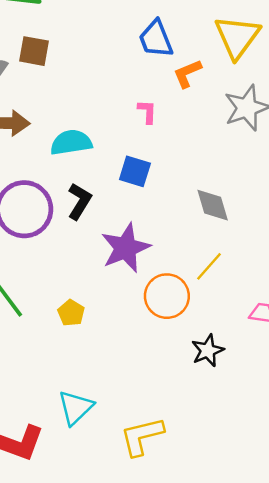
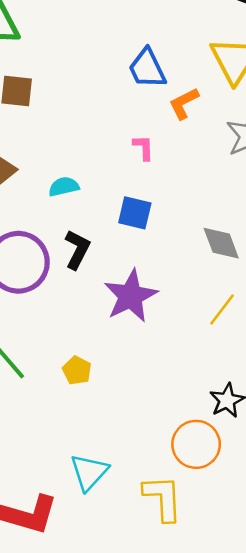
cyan semicircle: (71, 142) -> (64, 187), size x0.7
orange circle: (167, 296) -> (196, 444), moved
yellow L-shape: (142, 436) -> (163, 498), turned 105

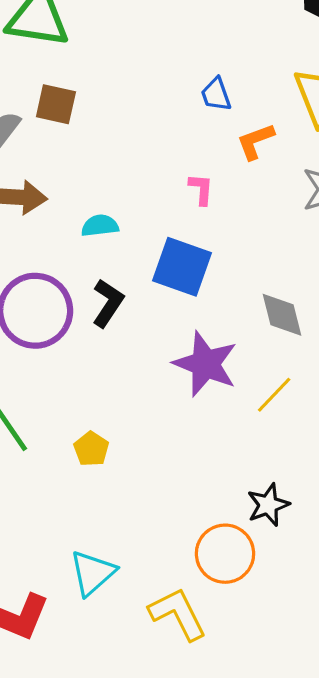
blue trapezoid: (147, 68) -> (216, 94), size x0.7
blue square: (135, 213) -> (182, 267), size x1.4
purple star: (131, 296) -> (205, 364), moved, turned -30
yellow L-shape: (163, 498) -> (178, 614), turned -30

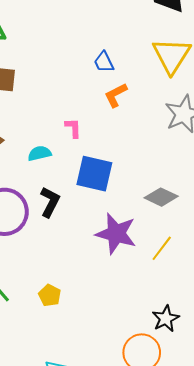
orange L-shape: (255, 141) -> (116, 95), moved
pink L-shape: (201, 189) -> (73, 128), moved
gray diamond: (282, 315) -> (161, 197), turned -44

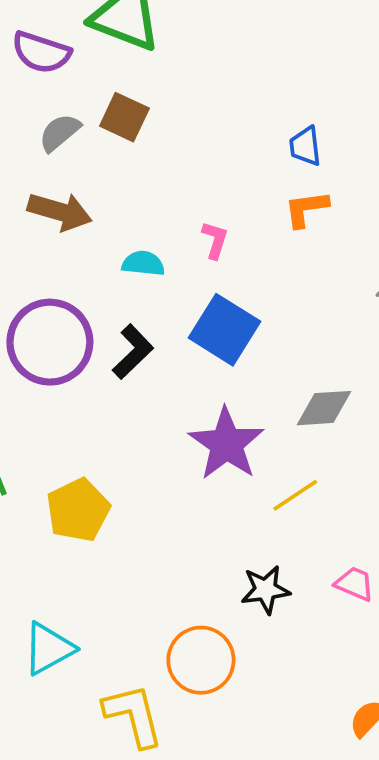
gray diamond: (161, 197) -> (324, 408), turned -48
yellow pentagon: (50, 295) -> (78, 510), size x1.6
black star: (166, 319) -> (265, 590), moved

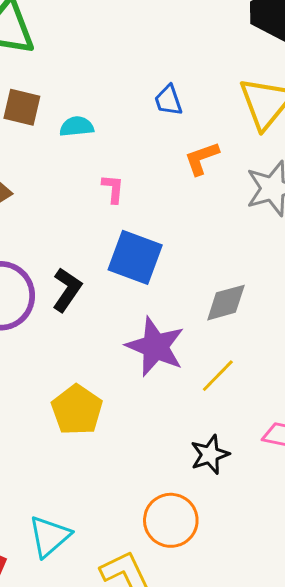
orange L-shape: (306, 209) -> (202, 158), moved
cyan semicircle: (143, 263) -> (77, 126), moved
yellow pentagon: (78, 510) -> (77, 410), moved

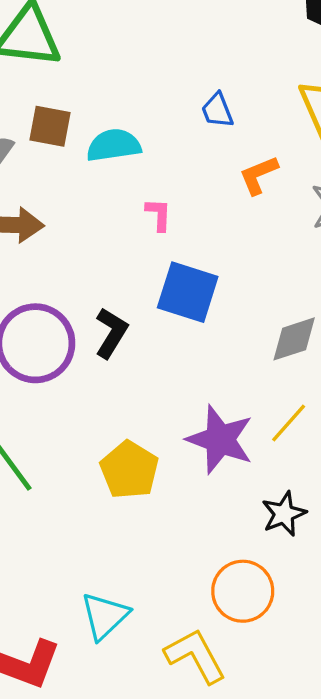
cyan semicircle: (77, 126) -> (114, 145), size x1.4
purple star: (155, 347) -> (220, 440), moved

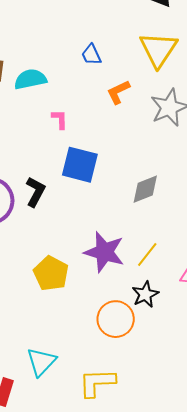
yellow line: (289, 423) -> (147, 255), moved
orange circle: (243, 591) -> (116, 319), moved
yellow L-shape: (195, 656) -> (97, 383), turned -60

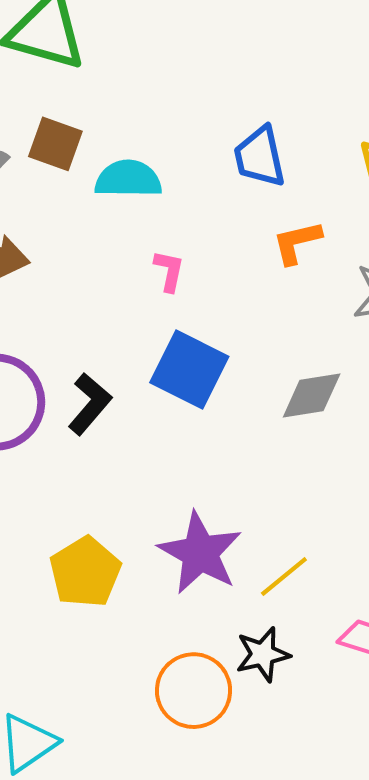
blue trapezoid: (91, 55) -> (260, 157), size x1.4
gray diamond: (145, 189) -> (312, 396), moved

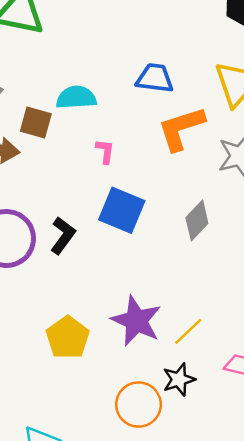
brown square: (55, 144) -> (36, 122), moved
blue trapezoid: (260, 157) -> (155, 78), turned 114
orange L-shape: (297, 242) -> (181, 128), size x1.6
gray diamond: (312, 396) -> (197, 221), turned -33

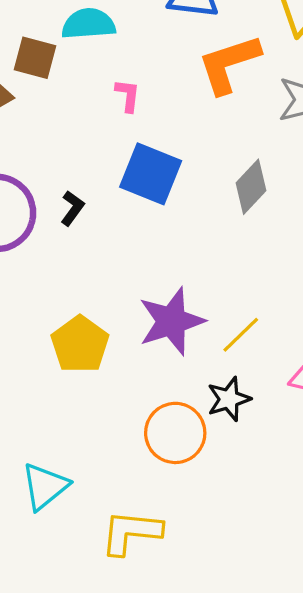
black L-shape: (63, 235) -> (72, 208), size x0.7
purple star: (136, 321) -> (171, 321), turned 30

